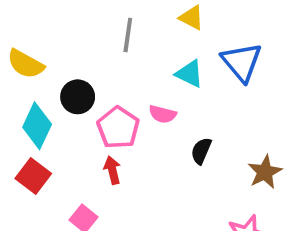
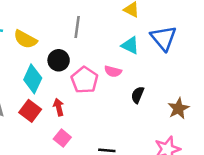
gray line: (128, 35) -> (77, 27), moved
red arrow: (112, 170) -> (59, 107), moved

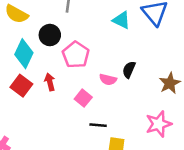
pink semicircle: (113, 71) -> (108, 79), moved
pink square: (62, 138) -> (83, 98), moved

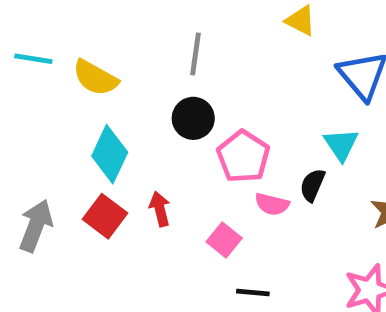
cyan triangle: (121, 20) -> (341, 145), moved, turned 30
black circle: (50, 35) -> (193, 118), moved
pink pentagon: (76, 55) -> (243, 157), moved

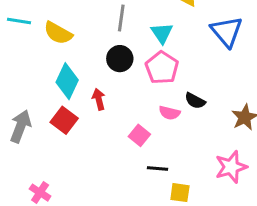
cyan triangle: (341, 145) -> (162, 33), moved
pink pentagon: (243, 157) -> (162, 68), moved
black semicircle: (312, 185) -> (195, 101), turned -85
red arrow: (160, 209) -> (99, 99), moved

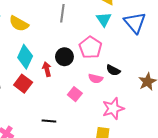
cyan triangle: (162, 33) -> (104, 19), moved
black circle: (120, 59) -> (64, 57), moved
pink star: (231, 167) -> (113, 109), moved
black line: (157, 168) -> (49, 121), moved

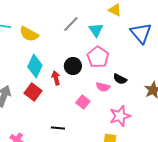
gray line: (62, 13) -> (71, 24), turned 36
cyan triangle: (104, 19) -> (96, 30), moved

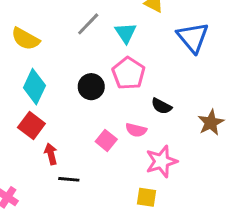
red arrow: (56, 78) -> (51, 154), moved
pink semicircle: (103, 87) -> (136, 130), moved

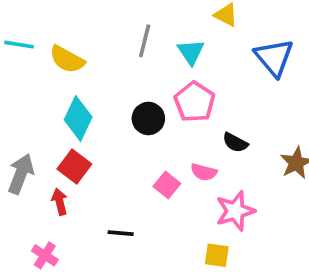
gray line: (88, 24) -> (145, 41), turned -30
red arrow: (51, 154) -> (60, 202), moved

